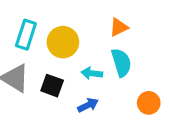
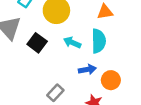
blue arrow: (88, 105) -> (87, 70), moved

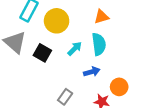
cyan arrow: (72, 42) -> (75, 49), turned 119
orange circle: (111, 80) -> (119, 87), moved

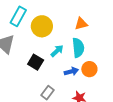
black square: (42, 53) -> (36, 62), moved
orange circle: (119, 87) -> (89, 69), moved

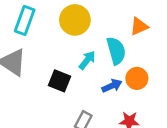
orange triangle: (81, 24) -> (139, 26), moved
yellow circle: (42, 26) -> (75, 20), moved

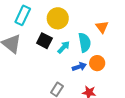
orange triangle: (139, 26) -> (102, 27), turned -48
black square: (59, 81) -> (44, 41), moved

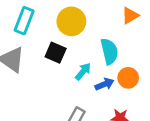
orange triangle: (102, 27) -> (130, 16), moved, turned 40
cyan arrow: (64, 47) -> (83, 71), moved

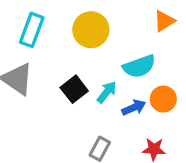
cyan semicircle: (109, 51) -> (139, 66), turned 85
black square: (56, 53) -> (74, 89), moved, turned 30

